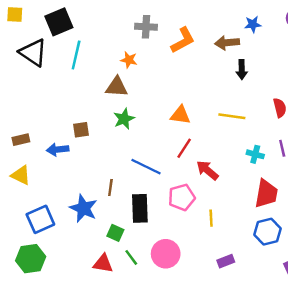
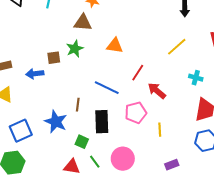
orange triangle: (180, 115) -> (115, 46), moved
yellow line: (232, 116) -> (177, 47), turned -50
green star: (124, 119) -> (75, 49), moved

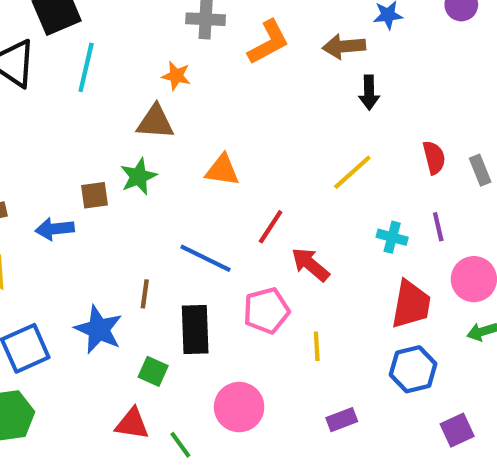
green line: (95, 162) -> (180, 445), moved

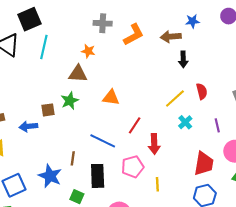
red semicircle: (434, 158) -> (202, 91), moved
cyan cross: (392, 237) -> (185, 122), moved, turned 32
red arrow: (310, 264) -> (154, 144), turned -132

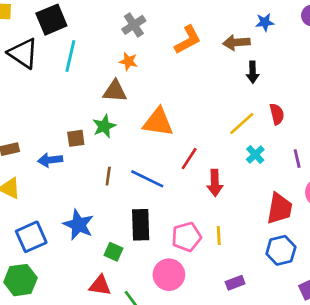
gray cross: (103, 23) -> (134, 25), moved, turned -36
orange triangle: (111, 98) -> (158, 122), size x1.4
brown line: (73, 158) -> (108, 176), moved
pink pentagon: (133, 167) -> (186, 237), moved

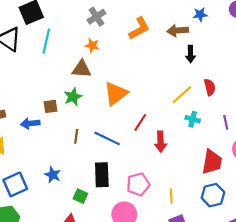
orange triangle: (158, 122) -> (116, 94), turned -45
cyan cross: (255, 155) -> (193, 119), turned -32
blue star: (78, 225) -> (53, 175), size x0.7
yellow line: (219, 236) -> (171, 196), moved

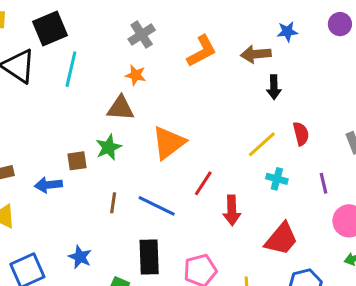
red trapezoid: (212, 162) -> (281, 239), moved, turned 30

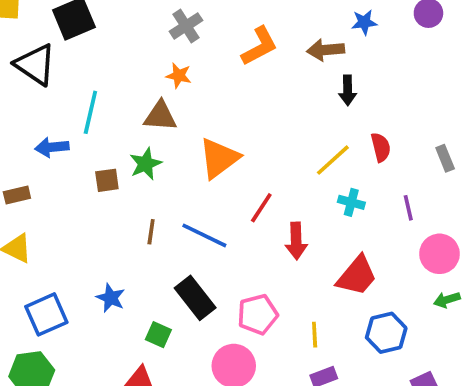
cyan line: (71, 69) -> (90, 112), moved
blue arrow: (48, 185) -> (52, 147), moved
black rectangle: (149, 257) -> (195, 298), turned -36

